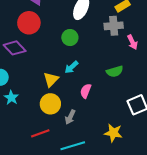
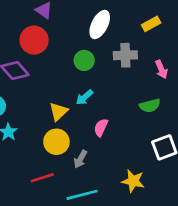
gray cross: (114, 26) -> (125, 55), moved
green semicircle: (115, 71) -> (150, 106), moved

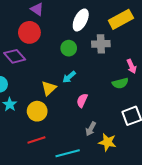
yellow rectangle: (151, 24) -> (121, 19), size x1.6
pink arrow: (161, 69) -> (132, 66), moved
yellow circle: (56, 142) -> (37, 111), moved
gray arrow: (80, 159) -> (91, 129), moved

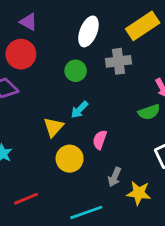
yellow circle: (37, 111) -> (70, 159), moved
red line: (36, 140) -> (26, 199), moved

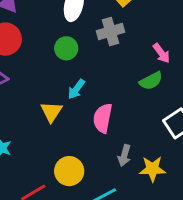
pink semicircle: (100, 140) -> (103, 118), size x1.4
yellow circle: (70, 159) -> (69, 171), moved

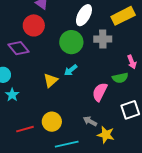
green circle: (66, 48) -> (71, 42), size x1.5
pink semicircle: (103, 118) -> (100, 92), moved
gray arrow: (124, 155) -> (90, 121), turned 88

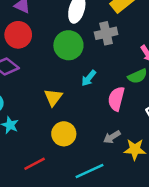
cyan arrow: (71, 70) -> (89, 78), moved
gray arrow: (90, 121) -> (112, 137), turned -48
yellow circle: (52, 122) -> (64, 134), moved

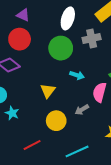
cyan arrow: (89, 78) -> (77, 75), turned -112
gray arrow: (112, 137) -> (82, 110), moved

